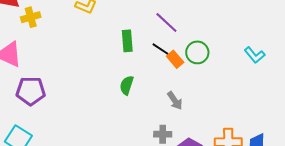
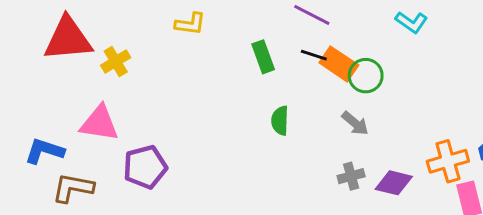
green circle: (197, 52) -> (366, 76), moved
cyan L-shape: (255, 55) -> (411, 22), moved
orange rectangle: (175, 59) -> (339, 64), size x1.4

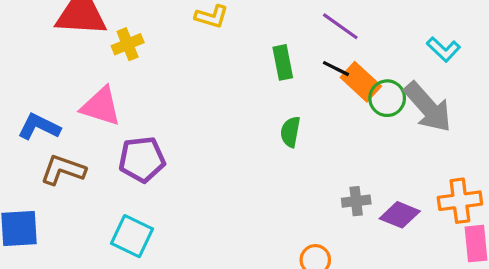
gray arrow: (355, 123) -> (428, 107), moved, size x1.8

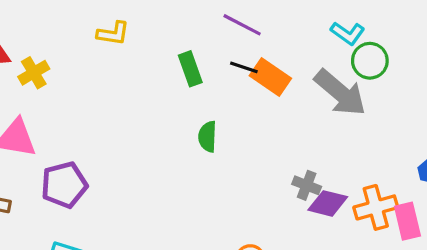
green circle: (387, 98) -> (370, 61), moved
gray cross: (356, 201) -> (307, 185), moved, turned 36
orange cross: (460, 201) -> (376, 207), moved

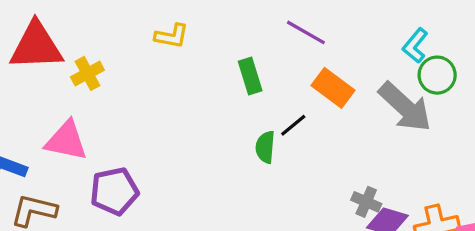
cyan L-shape: (348, 33) -> (415, 46), turned 92
black line: (244, 67) -> (293, 125), moved, turned -60

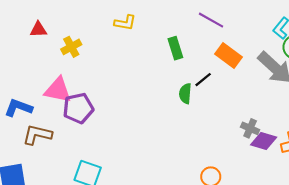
red triangle: (36, 46) -> (38, 29), size x0.5
purple pentagon: (114, 191) -> (78, 108), moved

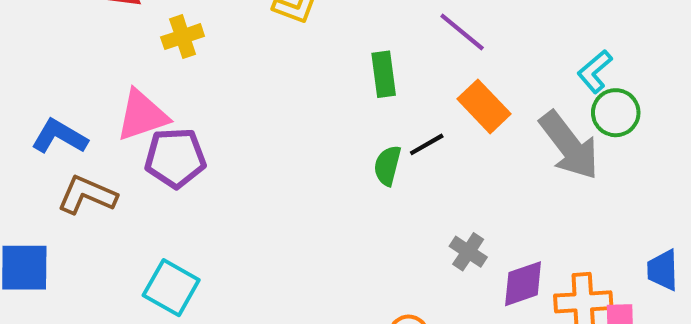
pink triangle: (58, 90) -> (142, 115), turned -40
gray cross: (250, 128) -> (468, 252), moved
purple diamond: (264, 141) -> (523, 284), turned -45

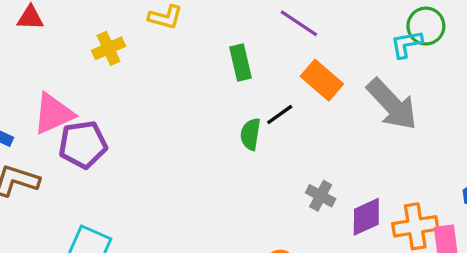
yellow cross: (183, 37) -> (109, 48), moved
cyan L-shape: (595, 71) -> (406, 44), turned 36
green circle: (616, 113) -> (426, 26), moved

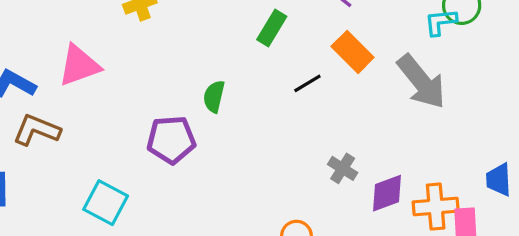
green rectangle: (240, 63) -> (272, 28), turned 40
green semicircle: (250, 134) -> (214, 97), moved
purple pentagon: (83, 144) -> (171, 140), moved

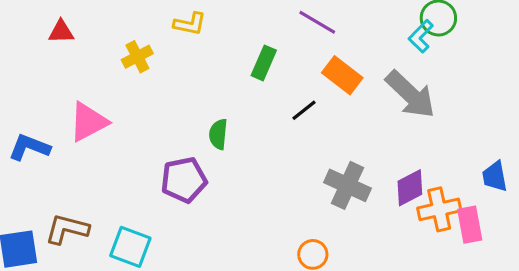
cyan L-shape: (441, 22) -> (421, 36), turned -32
brown L-shape: (37, 130) -> (67, 229), moved
gray cross: (343, 168) -> (348, 185), size x1.6
purple diamond: (387, 193) -> (410, 188), moved

